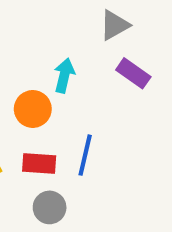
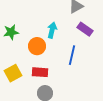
blue line: (85, 155) -> (72, 55), moved

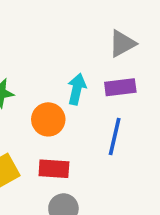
purple rectangle: (85, 29) -> (120, 87), moved, turned -42

